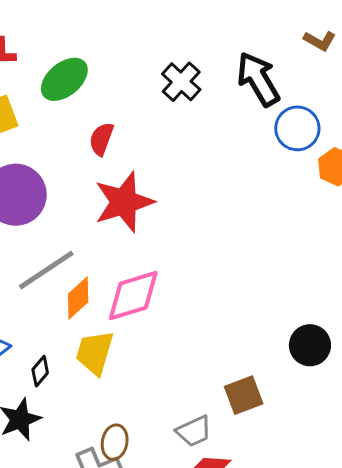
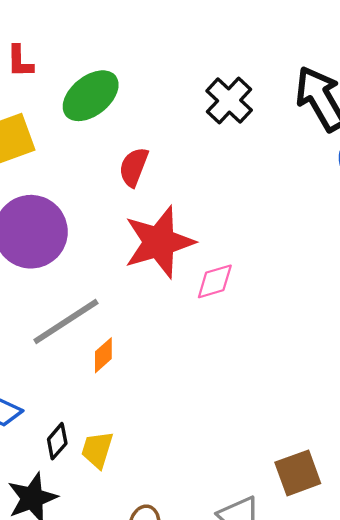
pink diamond: (133, 296) -> (215, 281), moved, size x0.6
orange diamond: (78, 298) -> (103, 355), size x0.7
yellow trapezoid: (95, 353) -> (97, 450), moved, size x0.7

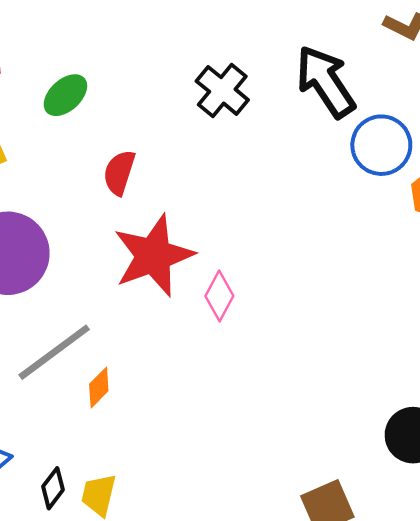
green ellipse: (91, 96) -> (65, 95), size x0.7
pink diamond: (215, 281) -> (219, 296), turned -42

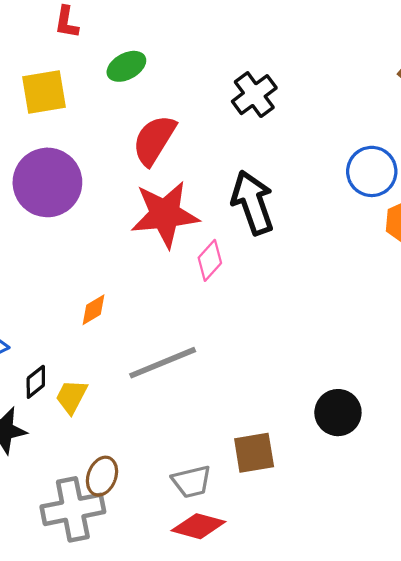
black arrow: (326, 82) -> (253, 203), moved
red semicircle: (119, 173) -> (154, 140), size x1.4
gray line: (54, 352) -> (163, 363), moved

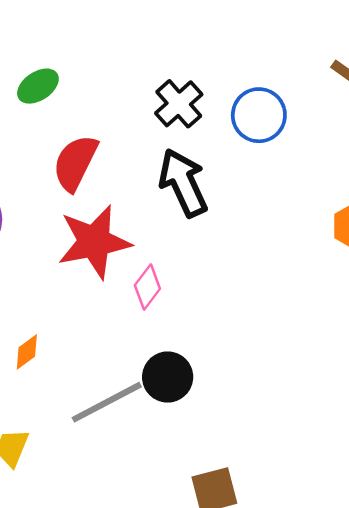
blue circle: (372, 171) -> (259, 115), moved
black arrow: (253, 203) -> (183, 183), moved
black circle: (338, 413) -> (168, 377), moved

